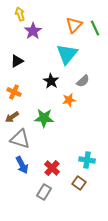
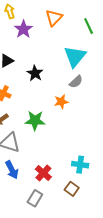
orange triangle: (74, 25) -> (54, 18), moved
cyan triangle: (67, 54) -> (75, 56), moved
black star: (51, 81) -> (35, 73), moved

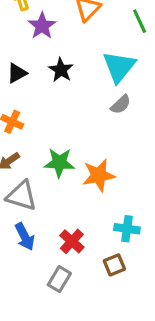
black star: (35, 73) -> (61, 70), moved
orange star: (61, 102) -> (99, 175), moved, size x1.5
brown square: (72, 189) -> (114, 265), turned 32

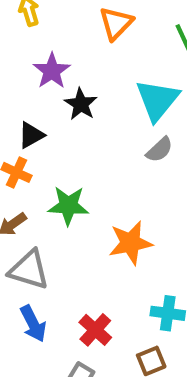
purple star: (42, 26) -> (52, 71), moved
black triangle: (17, 73) -> (31, 135), moved
green star: (59, 163) -> (68, 206), moved

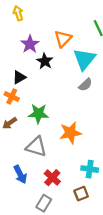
orange triangle: (116, 23) -> (63, 39), moved
gray triangle: (29, 270) -> (36, 147), moved

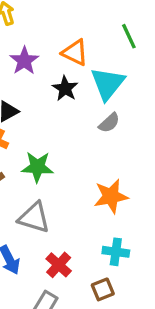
orange triangle: (63, 39) -> (75, 53), turned -48
black star: (45, 61) -> (65, 88), moved
orange star: (70, 133) -> (111, 196), moved

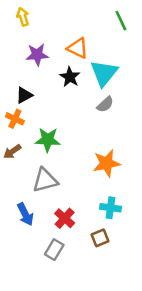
green line: (129, 36) -> (121, 21), moved
purple star: (24, 61) -> (37, 55), turned 30
gray triangle: (34, 218) -> (45, 180), turned -32

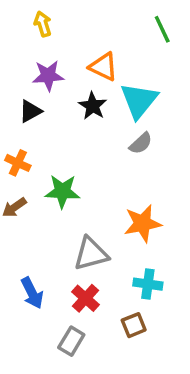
yellow arrow: (23, 17) -> (43, 24), moved
black triangle: (24, 95) -> (30, 111), moved
gray triangle: (45, 180) -> (91, 254), moved

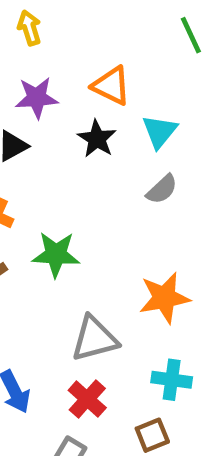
cyan triangle: (139, 101) -> (160, 131), size x0.7

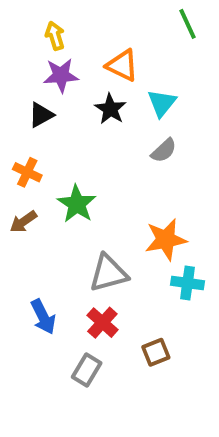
yellow arrow: (29, 28) -> (55, 36), moved
green star: (56, 254) -> (77, 204), turned 30
cyan cross: (172, 380) -> (188, 283), moved

